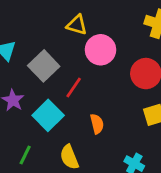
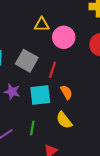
cyan square: (48, 115) -> (40, 95), turned -35
orange semicircle: (97, 124) -> (66, 92), moved

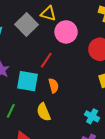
gray square: (27, 61) -> (27, 25), moved

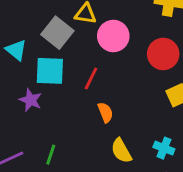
cyan square: (28, 81) -> (50, 71), moved
yellow semicircle: (44, 112) -> (121, 151), moved

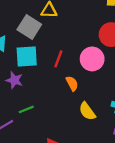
pink circle: (113, 36) -> (92, 59), moved
green line: (51, 155) -> (26, 109), moved, turned 56

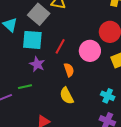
purple star: (14, 80) -> (37, 64), moved
yellow semicircle: (87, 111) -> (67, 96), moved

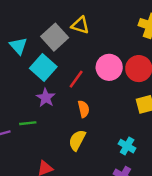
cyan square: (32, 40) -> (43, 67), turned 30
pink circle: (90, 51) -> (109, 67), moved
yellow semicircle: (67, 96) -> (77, 140), turned 48

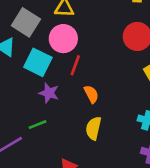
gray square: (55, 37) -> (26, 22), moved
pink circle: (109, 67) -> (63, 39), moved

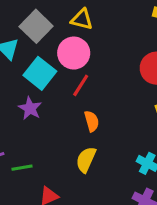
purple star: (49, 93) -> (30, 108), moved
green line: (37, 125) -> (22, 168), moved

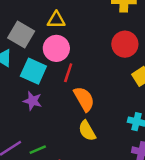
orange semicircle: (92, 121) -> (84, 99), size x1.5
yellow semicircle: (86, 160) -> (87, 131), turned -40

